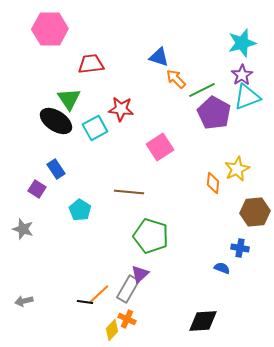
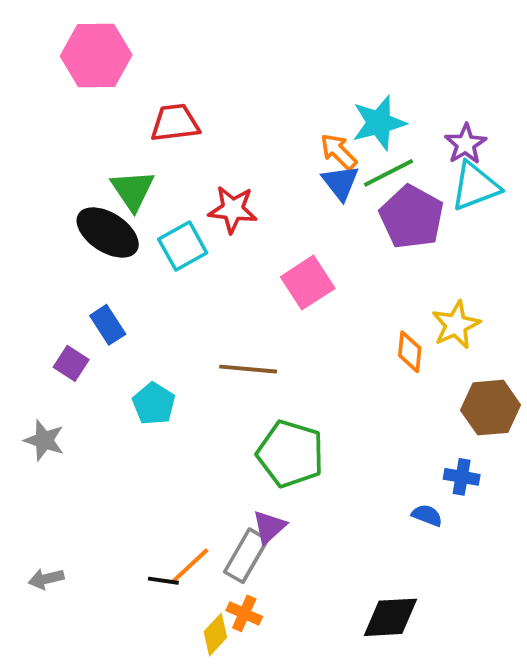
cyan star: (242, 43) -> (379, 123), moved
blue triangle: (159, 57) -> (340, 182), moved, turned 35

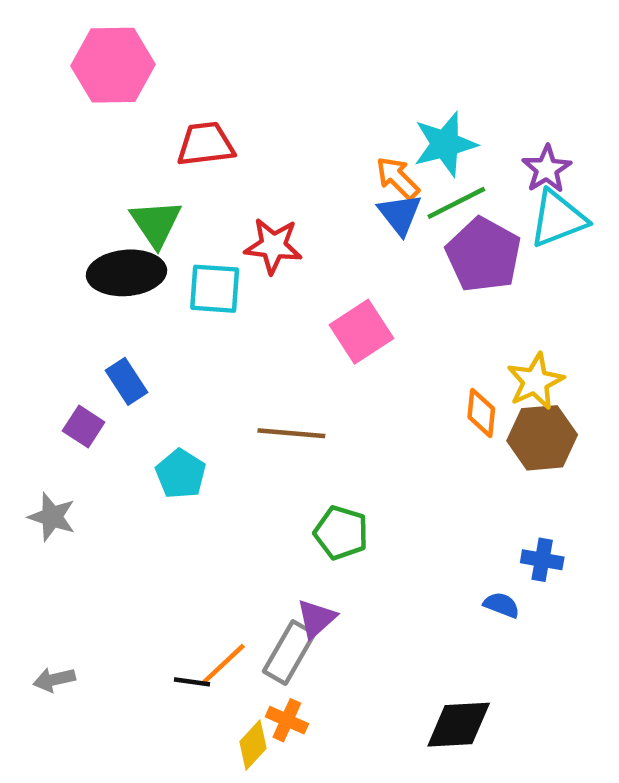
black ellipse: (108, 232) -> (126, 273), turned -38
cyan square: (183, 246) -> (215, 289), turned 33
brown hexagon: (491, 408) -> (542, 438), moved
green pentagon: (290, 454) -> (341, 533), size x0.7

